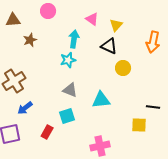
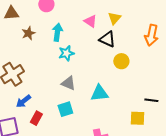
pink triangle: (92, 19) -> (90, 21), moved
cyan arrow: (74, 39) -> (57, 32), moved
red rectangle: (47, 132) -> (36, 118), moved

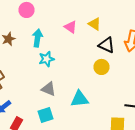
yellow triangle: (114, 18) -> (94, 24), turned -40
black triangle: (107, 39) -> (106, 45), moved

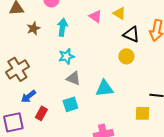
cyan star: (46, 59) -> (66, 56), moved

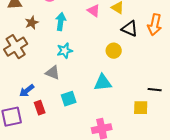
yellow circle: (126, 56) -> (114, 51), moved
brown cross: (17, 69) -> (16, 47), moved
gray triangle: (73, 78) -> (53, 73), moved
red rectangle: (41, 113) -> (40, 108), turned -48

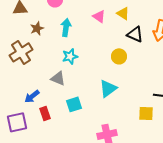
cyan triangle: (103, 83) -> (108, 88), turned -30

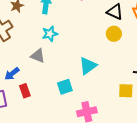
yellow circle: (119, 56) -> (114, 34), moved
cyan square: (74, 104) -> (65, 87), moved

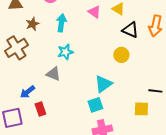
yellow circle: (114, 34) -> (121, 55), moved
cyan square: (65, 87) -> (95, 105), moved

